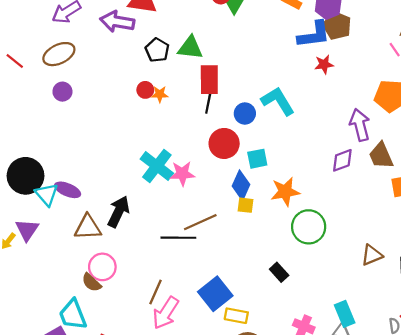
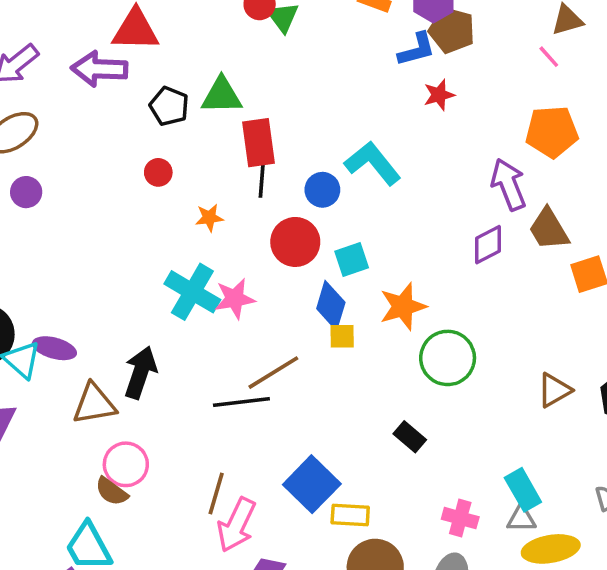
blue L-shape: (314, 35) -> (417, 49), size x0.7
orange star: (160, 94) -> (209, 218), moved

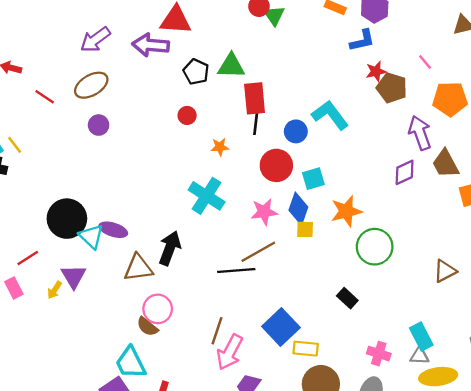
brown pentagon: (452, 30) -> (392, 88), moved
pink line: (549, 57) -> (425, 62), moved
pink star: (235, 299) -> (264, 212), moved

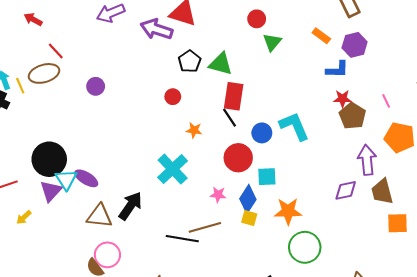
green triangle: (274, 15) -> (272, 42), moved
brown ellipse: (91, 85) -> (44, 73), moved
black line: (256, 123) -> (229, 118), turned -54
pink star: (264, 212) -> (218, 195), size x0.7
purple triangle: (74, 276) -> (51, 191), moved

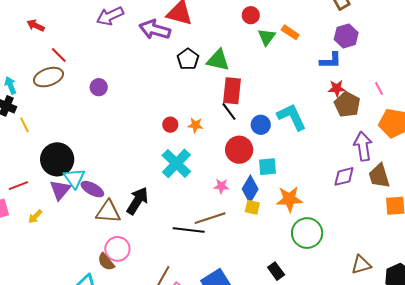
orange rectangle: (321, 36) -> (290, 32), moved
yellow line: (20, 86) -> (25, 125), moved
red circle: (173, 97) -> (170, 125), moved
purple ellipse: (86, 178) -> (92, 189), moved

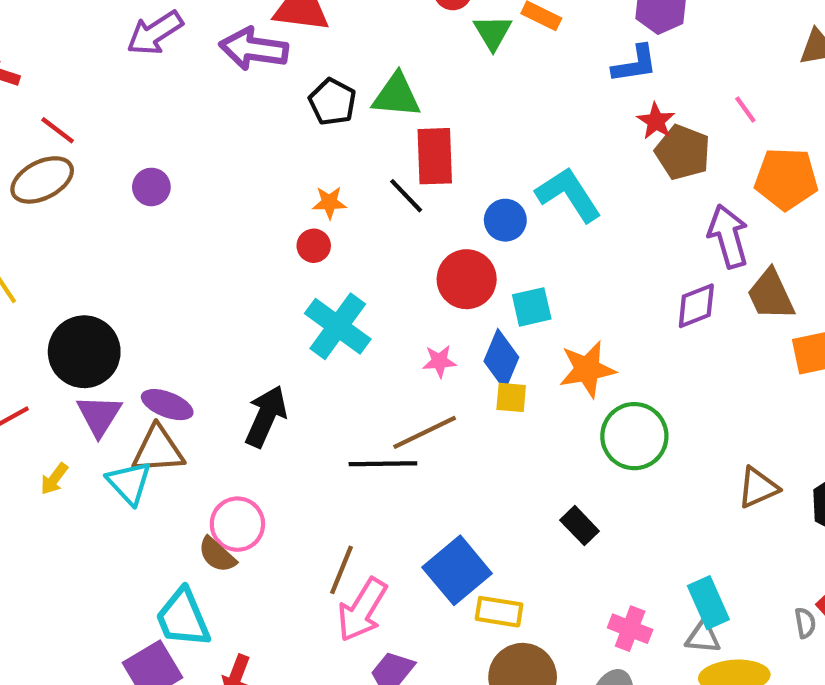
red star: (337, 88) -> (656, 121), turned -30
black line: (229, 111) -> (406, 196), moved
orange star: (195, 125) -> (329, 202), moved
cyan triangle: (74, 178) -> (129, 483), moved
brown triangle: (108, 212) -> (158, 450), moved

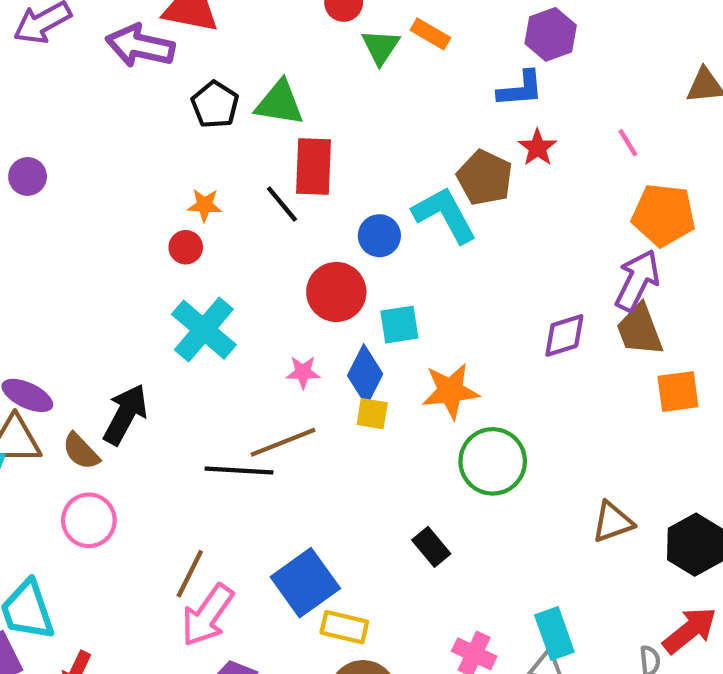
brown pentagon: (683, 152) -> (485, 178), moved
purple arrow: (728, 236) -> (637, 280), moved, turned 38
brown semicircle: (217, 555) -> (81, 451), moved

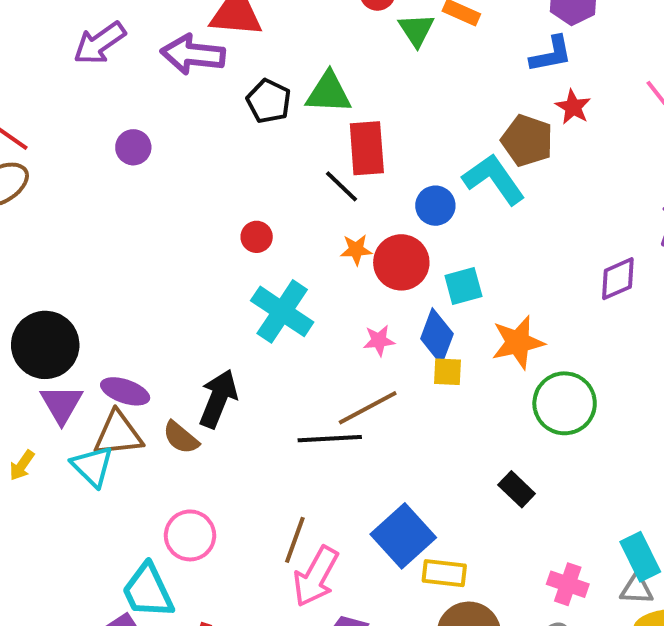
purple circle: (28, 177) -> (133, 147), moved
orange star: (205, 205) -> (356, 250), moved
pink circle: (89, 520) -> (190, 535), moved

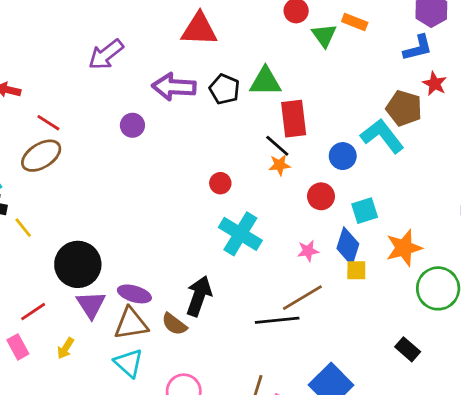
purple arrow: (193, 54) -> (174, 87), moved
orange star: (356, 250) -> (280, 165), moved
red circle: (401, 262) -> (321, 196), size x0.7
cyan triangle: (92, 466) -> (129, 363), moved

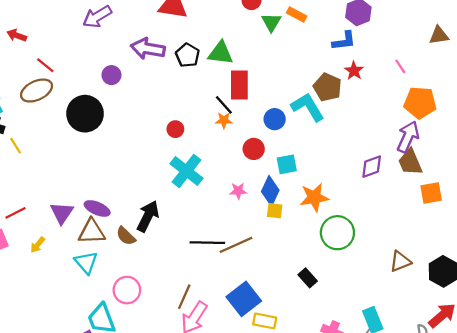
black circle: (78, 264) -> (85, 114), moved
brown line: (302, 298) -> (236, 245), moved

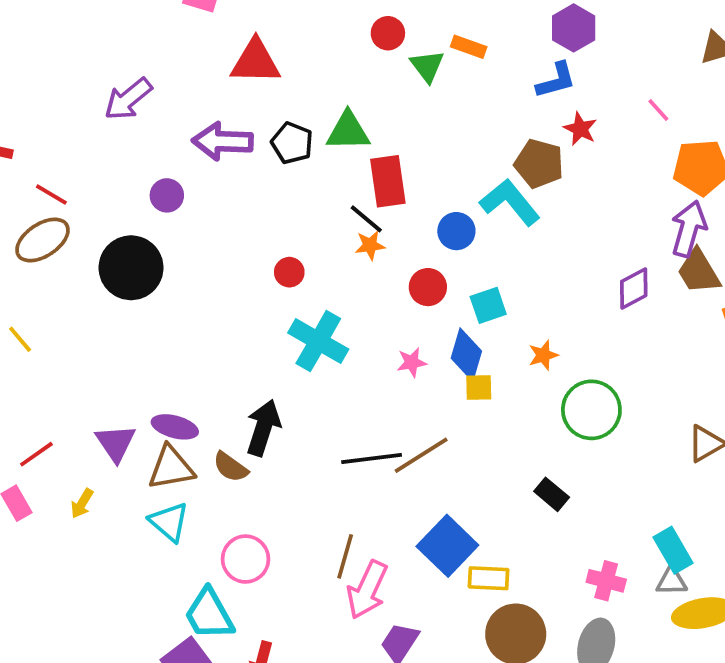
orange star: (314, 197) -> (543, 355), size x0.6

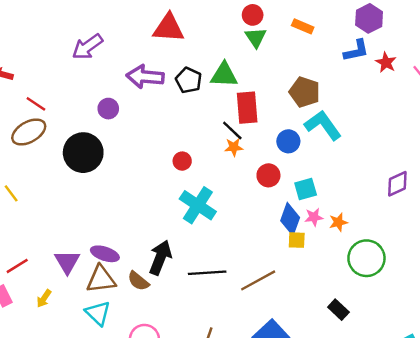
green triangle: (427, 66) -> (256, 37), moved
red star: (580, 129) -> (386, 62), moved
brown pentagon: (539, 164) -> (305, 92), moved
pink star: (412, 362) -> (314, 217), moved
black line: (372, 458) -> (207, 273), moved

